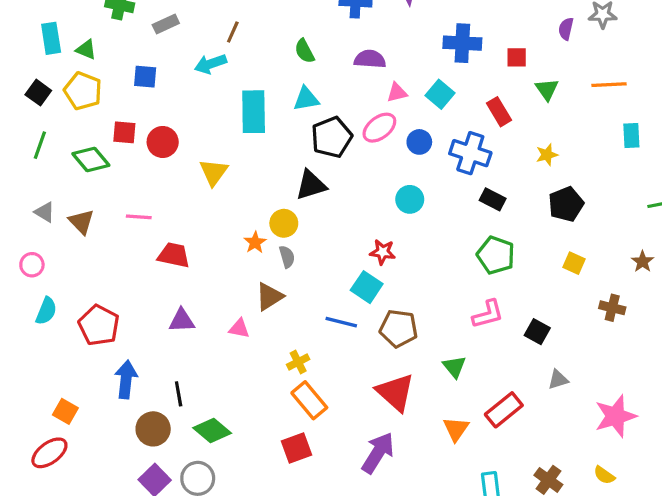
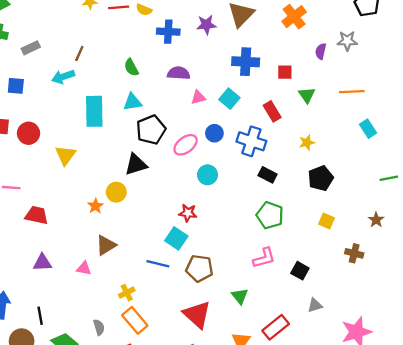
pink ellipse: (379, 128) -> (186, 145), moved
cyan rectangle: (631, 136) -> (368, 129), turned -30
gray semicircle: (287, 257) -> (99, 327), moved

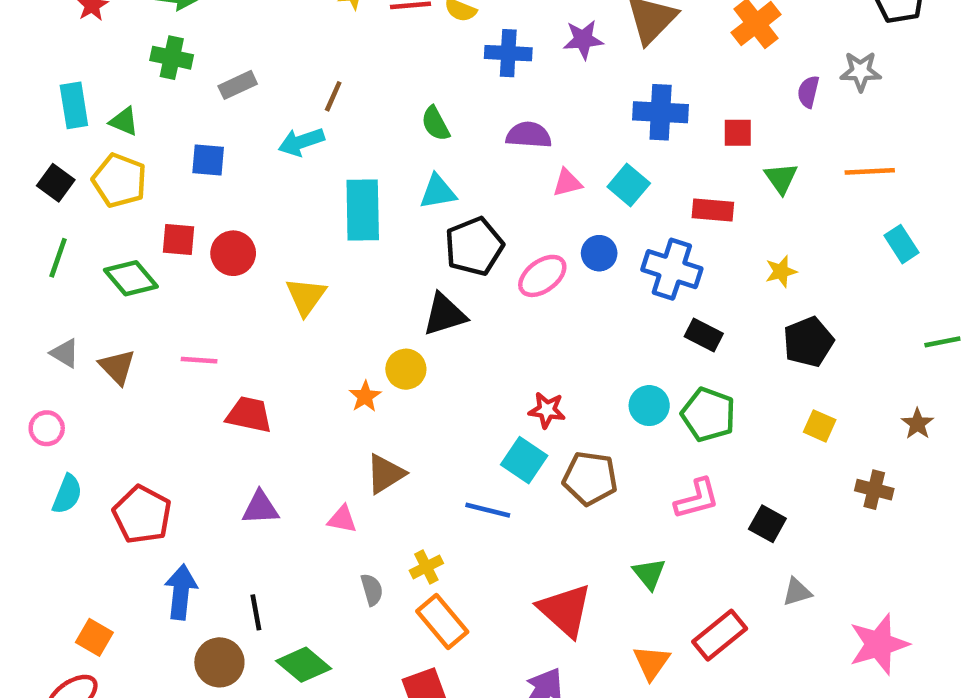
red rectangle: (272, 111) -> (713, 210), turned -54
cyan circle: (208, 175) -> (649, 406), moved
brown pentagon: (199, 268) -> (590, 478), moved
gray semicircle: (99, 327) -> (372, 590), moved

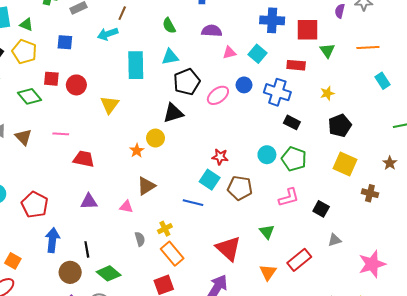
red square: (738, 133) -> (308, 30), size x1.6
yellow square: (820, 426) -> (345, 164), size x1.6

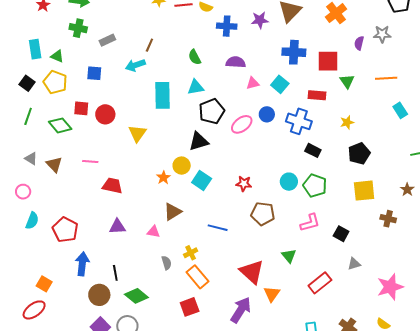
yellow square: (345, 164) -> (364, 191), turned -30
cyan square: (210, 180) -> (202, 181), moved
orange triangle: (268, 272) -> (272, 294), moved

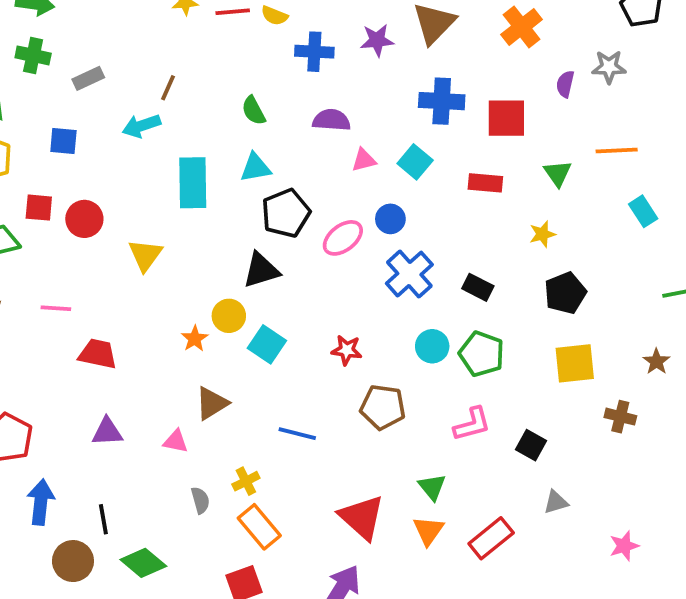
green triangle: (347, 81) -> (558, 173), moved
blue cross: (299, 121) -> (409, 274), moved, turned 30
pink star: (390, 287) -> (624, 546), size x0.6
orange triangle: (272, 294) -> (428, 531), moved

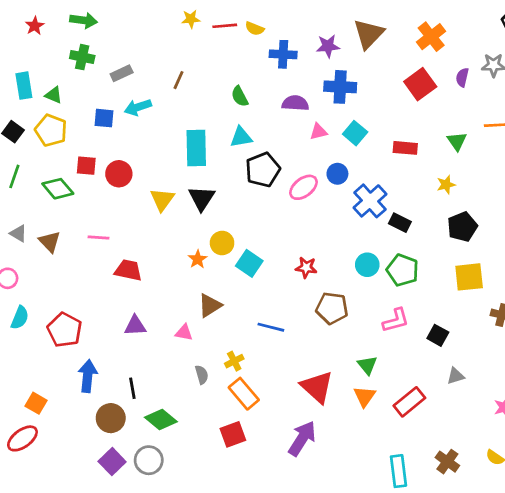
blue cross: (442, 101) -> (340, 87), moved
red square: (506, 118) -> (420, 84), moved, turned -36
cyan arrow: (141, 126) -> (138, 107), moved
black triangle: (261, 270) -> (202, 198), moved, turned -40
blue cross: (409, 274) -> (370, 201), moved

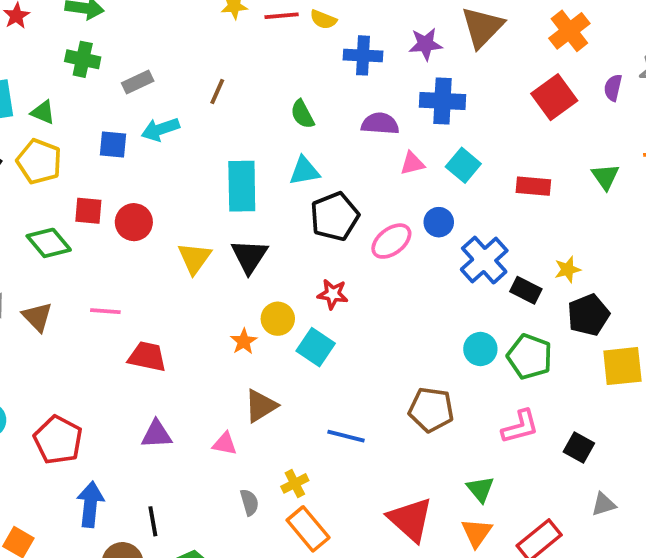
yellow star: (446, 185) -> (568, 269), moved
black pentagon: (462, 227) -> (588, 315), moved
red star: (306, 267) -> (333, 294), moved

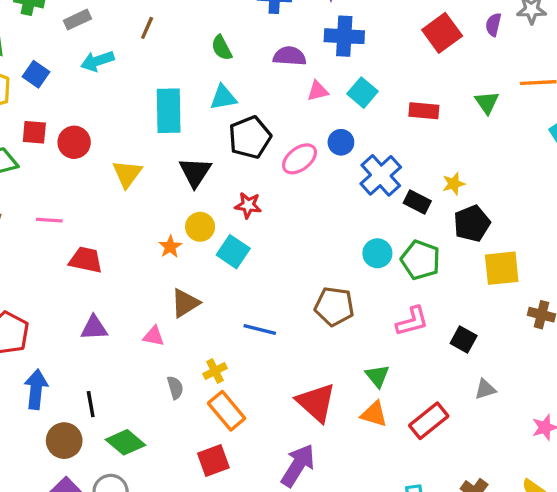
blue square: (113, 144) -> (36, 74), moved, turned 30
black triangle: (249, 256) -> (195, 172), moved
orange triangle: (477, 533) -> (374, 414), turned -48

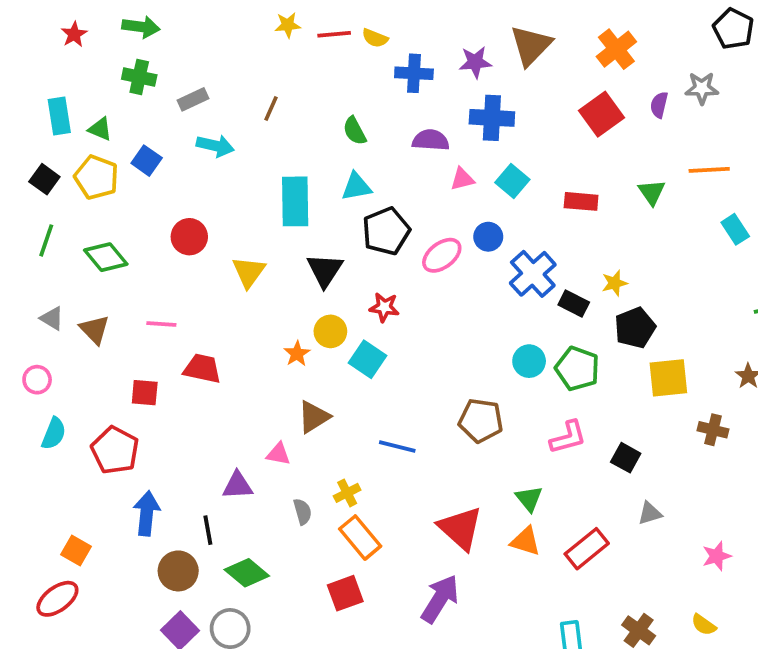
cyan arrow: (97, 61) -> (215, 146), turned -148
red square: (34, 132) -> (145, 393), moved
purple triangle: (94, 328) -> (238, 486), moved

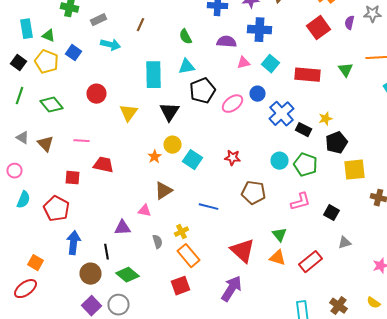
red rectangle: (581, 201) -> (308, 75), size x1.4
red star: (384, 307) -> (232, 158), moved

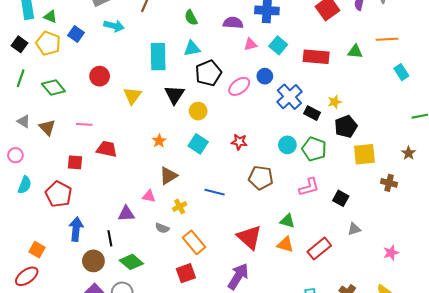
green triangle: (346, 70) -> (355, 52), turned -49
yellow circle: (172, 145) -> (198, 111), moved
yellow cross: (182, 232) -> (180, 207), moved
green triangle: (280, 235) -> (287, 221), turned -35
gray semicircle: (158, 242) -> (162, 228), turned 128

